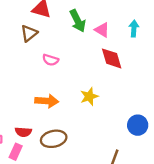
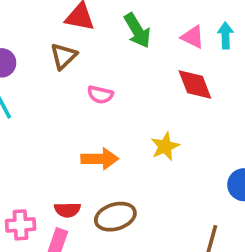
pink triangle: (102, 30) -> (193, 37), moved

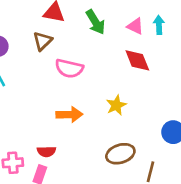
pink semicircle: (100, 95) -> (69, 68), size x1.5
brown ellipse: (115, 217) -> (120, 154), moved

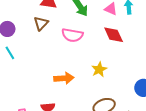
pink semicircle: (69, 68) -> (72, 35), moved

